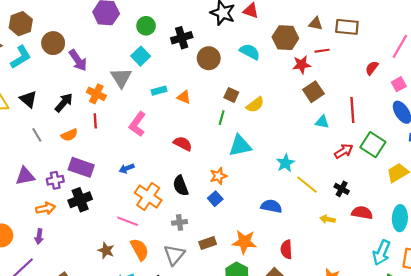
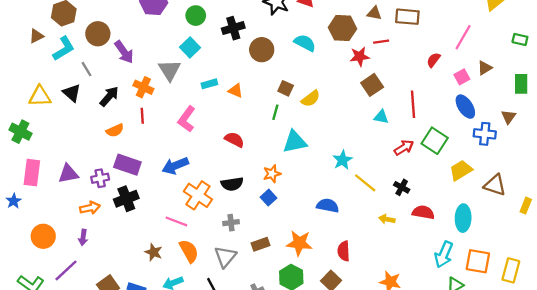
gray line: (37, 135) -> (86, 69), moved
blue arrow: (127, 168) -> (175, 166), size x1.6
black semicircle: (181, 186) -> (232, 184), turned -78

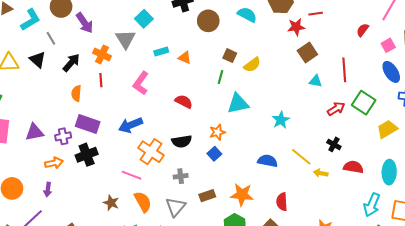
orange semicircle: (115, 130) -> (76, 93), turned 119
yellow line: (365, 183) -> (301, 157), moved

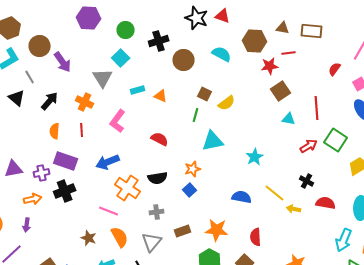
orange cross: (102, 55) -> (85, 102), moved
red line: (101, 80) -> (82, 130), moved

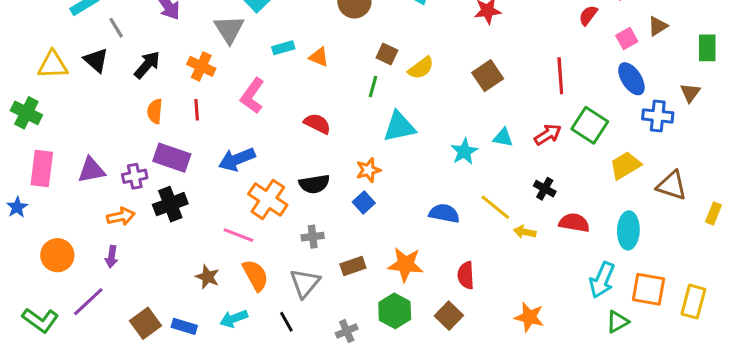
brown square: (281, 91) -> (488, 76), moved
cyan triangle: (289, 119) -> (503, 138), moved

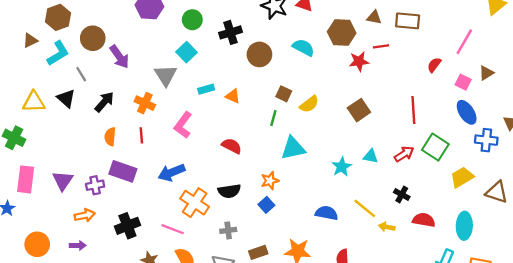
pink square: (627, 39) -> (463, 82), turned -35
purple triangle: (91, 170) -> (63, 181), turned -45
black cross: (170, 204) -> (127, 226), moved
purple arrow: (111, 257) -> (78, 245), turned -98

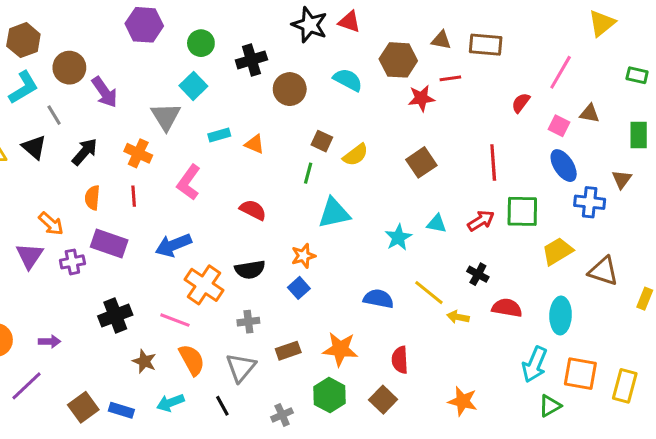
brown triangle: (486, 73) -> (590, 114), turned 42
green square: (435, 147) -> (522, 211), turned -32
orange arrow: (85, 215) -> (51, 224), moved, turned 54

